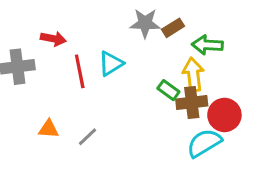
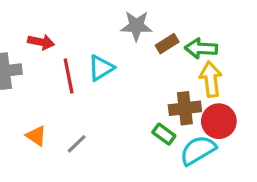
brown rectangle: (173, 28) -> (167, 44), moved
yellow arrow: (193, 74) -> (211, 79), moved
green rectangle: (168, 90) -> (164, 134), moved
orange triangle: (49, 129) -> (36, 136), turned 30

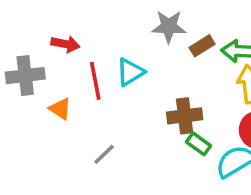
brown cross: (185, 108) -> (185, 116), moved
orange triangle: (36, 136) -> (60, 109), moved

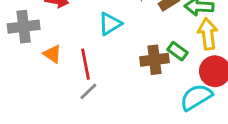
red line: (95, 81) -> (85, 64), moved
green rectangle: (199, 144) -> (177, 51), moved

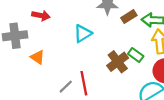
brown cross: (154, 60) -> (118, 62), turned -30
red line: (85, 64) -> (84, 83), moved

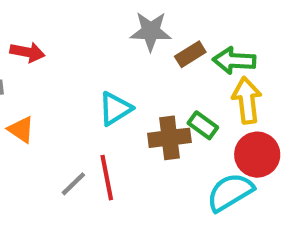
cyan triangle: (83, 34) -> (115, 109), moved
brown cross: (118, 62) -> (169, 138), turned 30

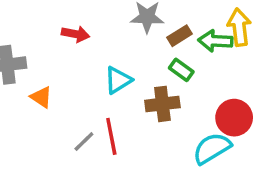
red arrow: (27, 52) -> (75, 34), moved
yellow arrow: (247, 100) -> (239, 27), moved
green rectangle: (203, 125) -> (181, 70), moved

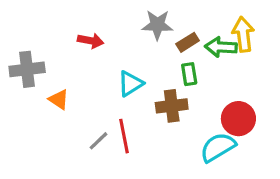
green rectangle: (181, 70) -> (189, 74), turned 45

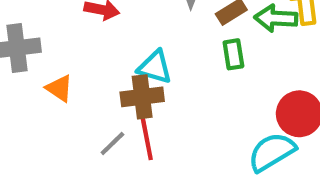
cyan triangle: (130, 84) -> (155, 67), turned 48
brown cross: (172, 106) -> (142, 97), moved

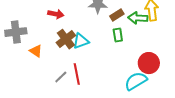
cyan triangle: (155, 67) -> (81, 41), turned -36
brown cross: (142, 97) -> (66, 39), moved, turned -30

